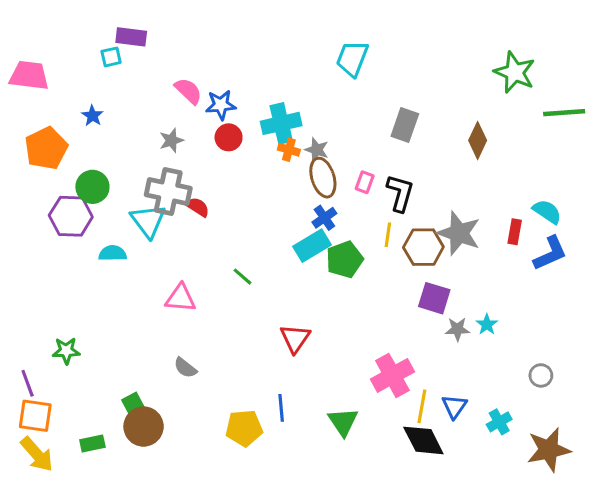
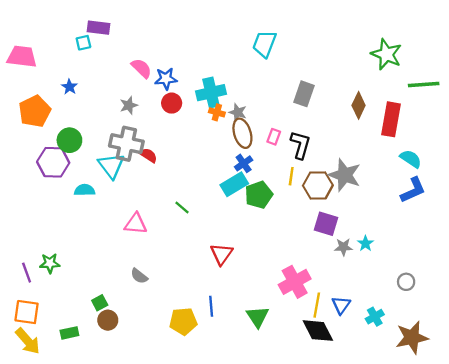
red rectangle: (515, 232) -> (391, 119), moved, size x1.8
purple line: (28, 383) -> (27, 273), moved
brown circle: (144, 427) -> (108, 320), size x0.7

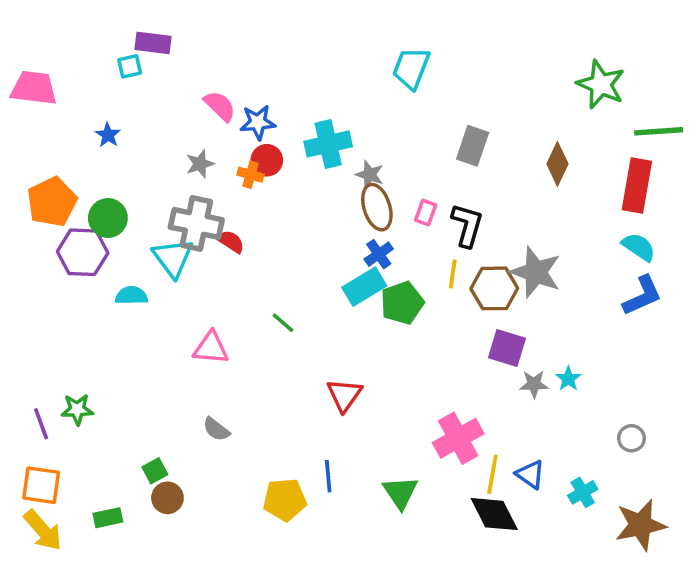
orange pentagon: (35, 111) -> (52, 202), moved
orange cross: (217, 112) -> (251, 175), moved
red rectangle: (391, 119) -> (637, 186), moved
blue triangle: (341, 305) -> (530, 474), turned -30

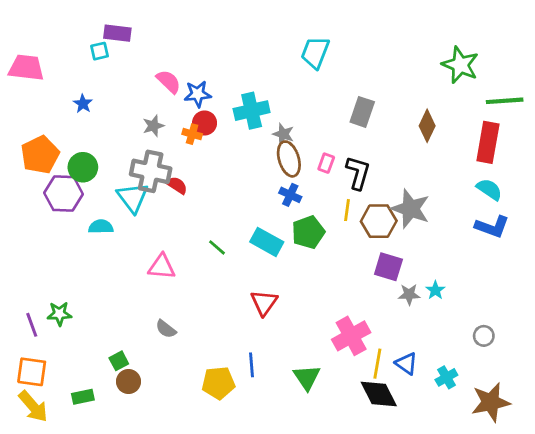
blue cross: (379, 254) -> (290, 195), turned -30
cyan rectangle: (364, 287) -> (267, 242), moved, turned 60
blue L-shape: (642, 296) -> (492, 227), turned 44

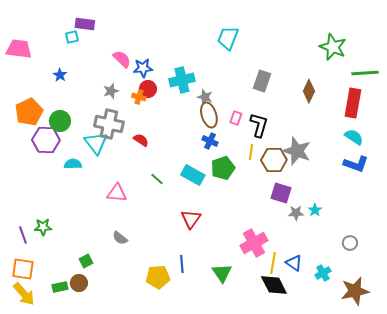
red semicircle: (177, 185) -> (141, 140), moved
brown circle: (128, 382) -> (79, 283), moved

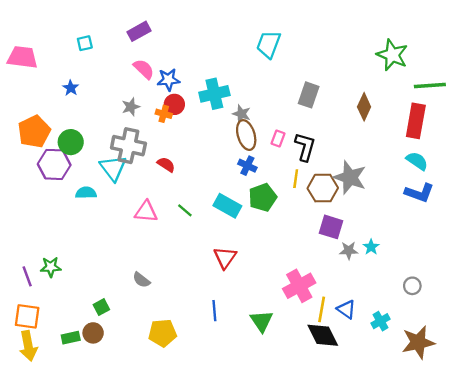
purple rectangle: (85, 24) -> (139, 31), moved, turned -36
pink triangle: (117, 193) -> (146, 212), moved
yellow pentagon: (158, 277) -> (163, 333), moved
yellow arrow: (24, 294) -> (28, 346), turned 30

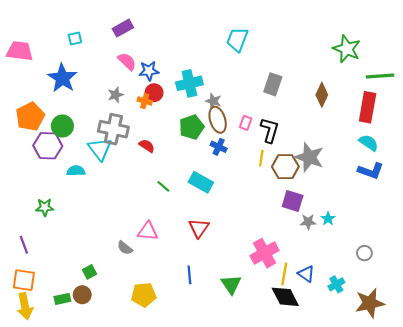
blue star: (71, 88) -> (62, 78), size x2.0
green pentagon: (263, 197) -> (192, 127), moved
pink triangle: (146, 212) -> (148, 231), moved
green star: (51, 267) -> (45, 207), moved

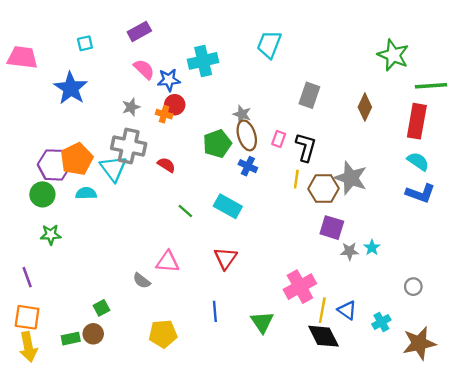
cyan cross: (189, 83) -> (203, 61), moved
orange pentagon: (30, 117) -> (77, 159), moved
green circle: (62, 126) -> (42, 194), moved

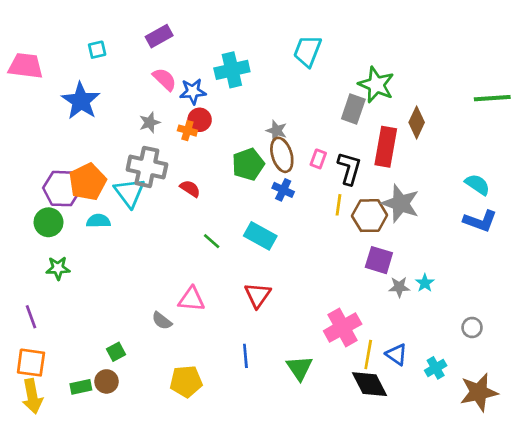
green star: (393, 55) -> (376, 85), moved
red rectangle: (417, 121) -> (386, 147), moved

